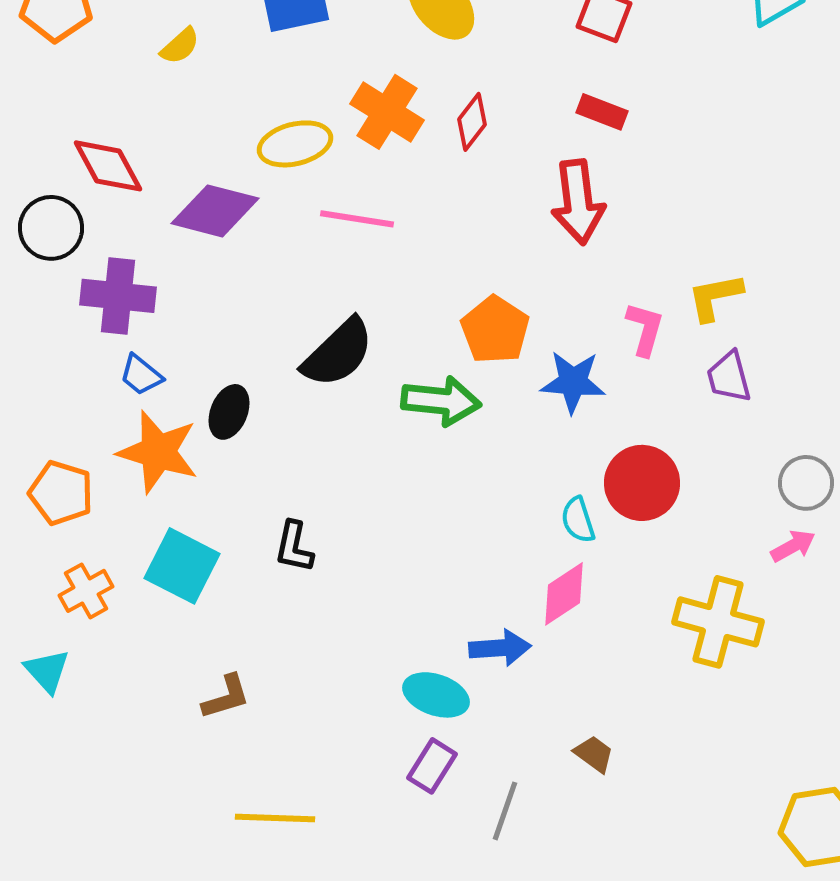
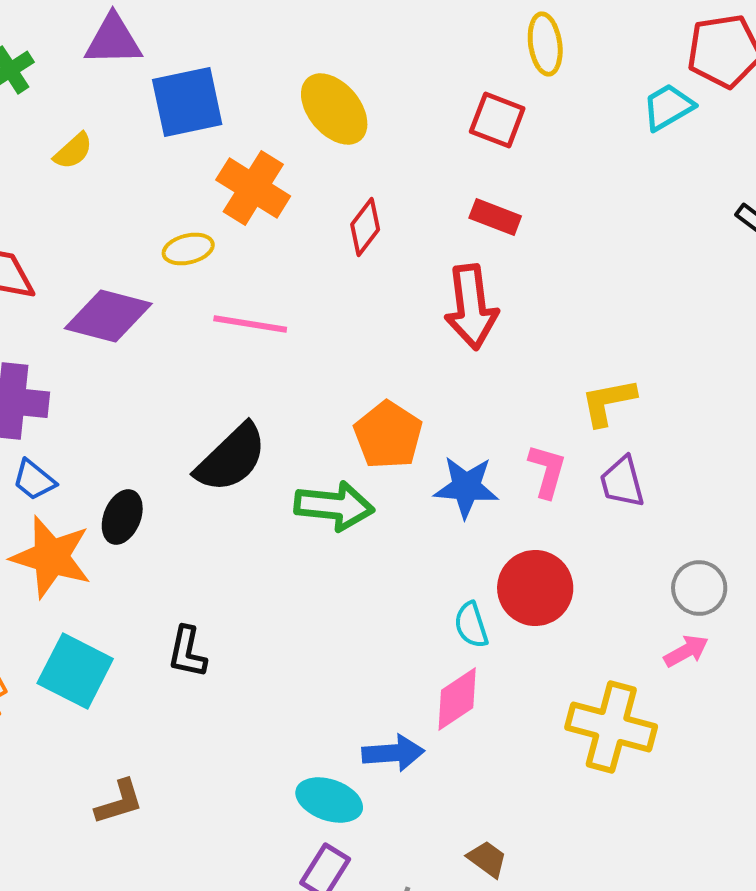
orange cross: (387, 112) -> (253, 188), moved
yellow ellipse: (295, 144) -> (188, 249), size x0.7
pink L-shape: (645, 329) -> (547, 471), moved

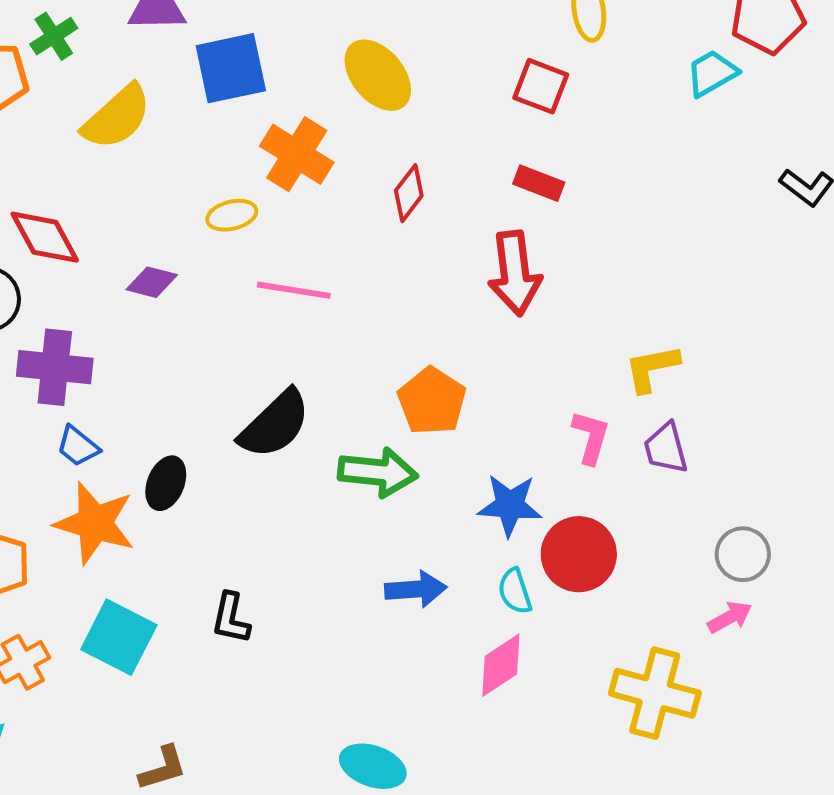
yellow semicircle: (73, 151) -> (117, 117), size x1.8
purple diamond: (108, 316) -> (152, 282), size x0.6
blue star: (466, 487) -> (510, 505), moved
blue arrow: (393, 753) -> (416, 589), moved

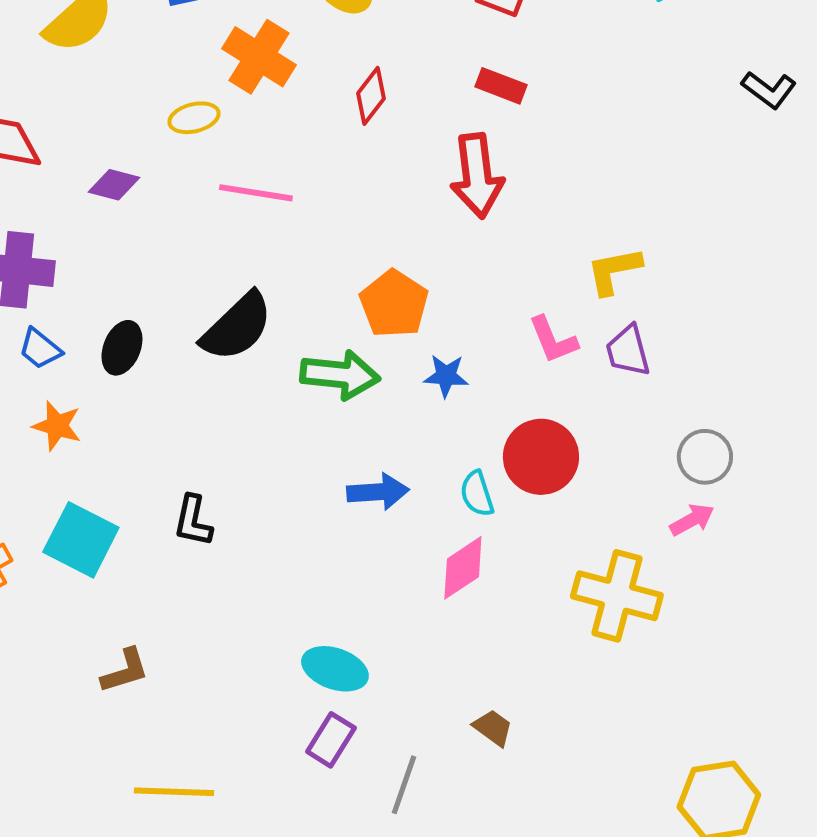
pink L-shape: (591, 437) -> (553, 340), turned 142
black ellipse: (166, 483) -> (122, 348), moved
blue star: (510, 505) -> (446, 376), moved, size x0.7
orange star: (95, 523) -> (57, 426), size x0.6

